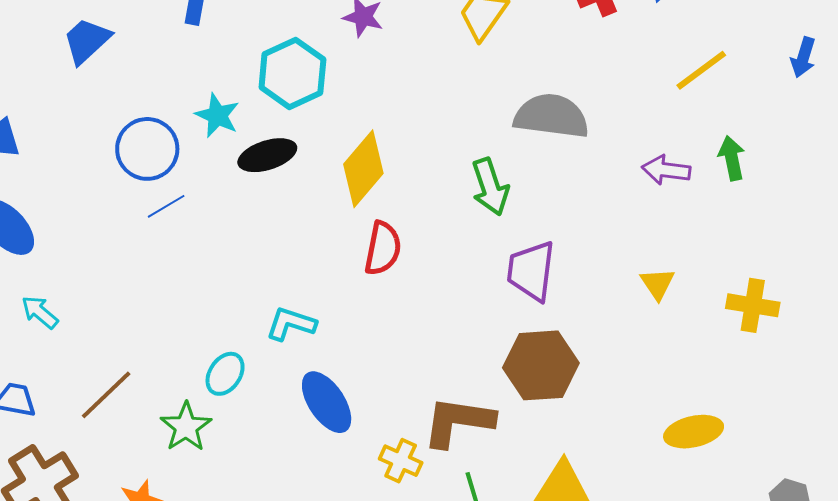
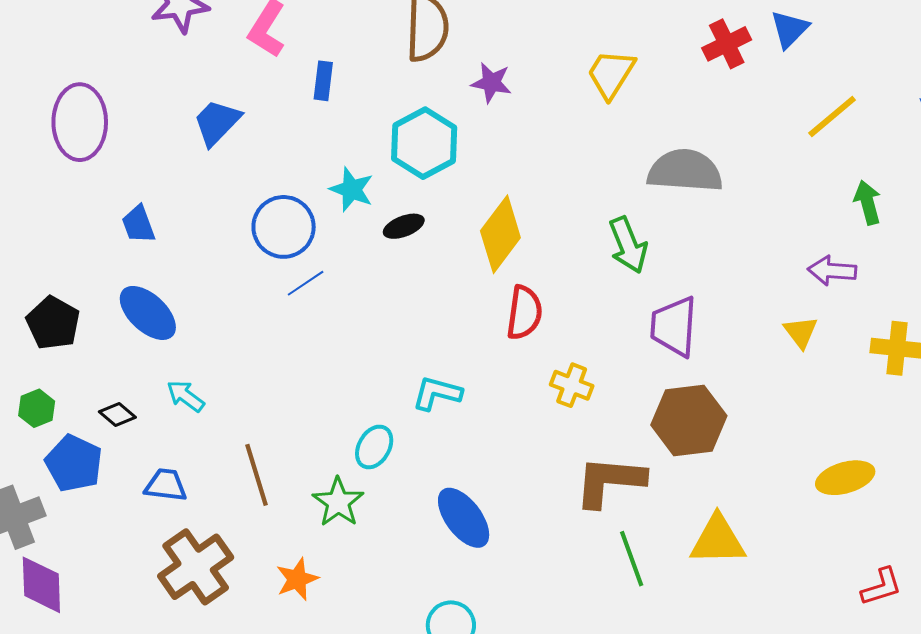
black ellipse: (267, 155) -> (404, 226), size x0.7
purple arrow: (666, 170) -> (832, 271), moved
brown line: (106, 395) -> (256, 475), turned -60
blue ellipse: (327, 402) -> (464, 518), moved
yellow cross: (401, 461) -> (572, 385), moved

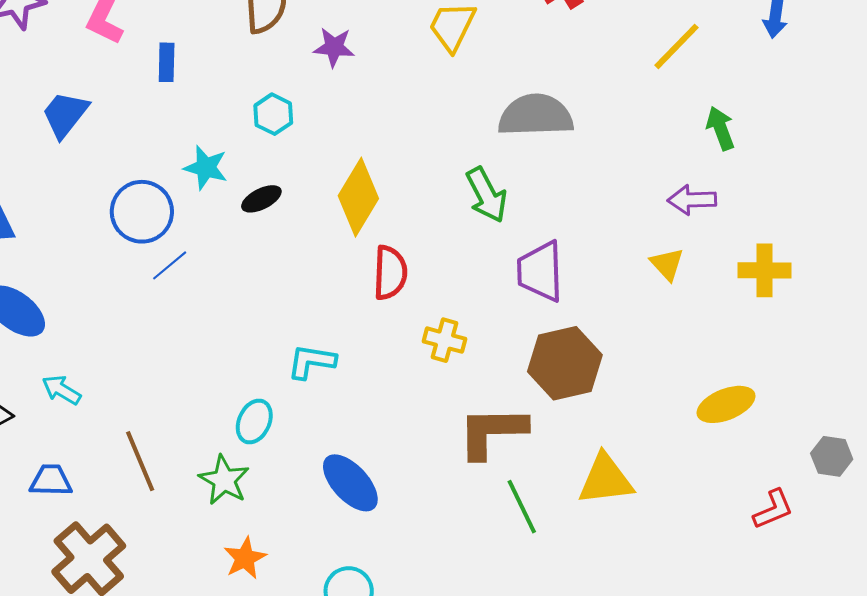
cyan hexagon: (424, 143) -> (273, 114), size x0.6
orange star: (297, 579) -> (245, 558), moved

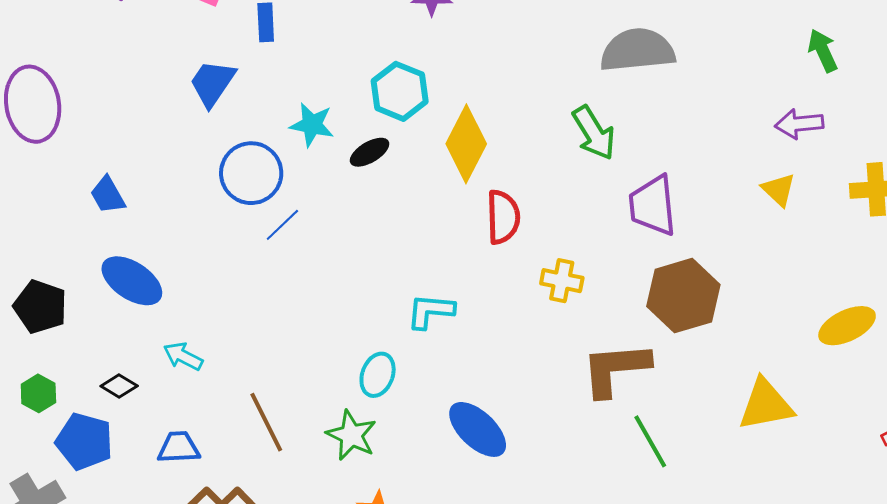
blue trapezoid: (65, 114) -> (212, 83), moved
cyan hexagon: (273, 114) -> (400, 91), moved, size x1.4
yellow triangle: (606, 479) -> (766, 405), moved

